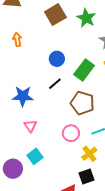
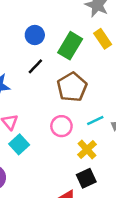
brown pentagon: (82, 103) -> (72, 87), turned 30
cyan square: (35, 156) -> (19, 144), moved

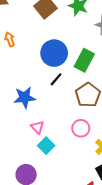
blue circle: (35, 35) -> (54, 53), size x1.6

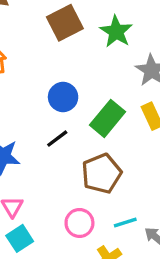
blue circle: (54, 53) -> (63, 97), size x0.7

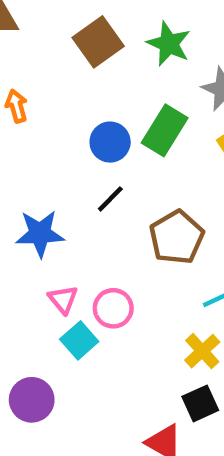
green rectangle: (108, 118) -> (165, 130), moved
pink circle: (79, 223) -> (113, 308), moved

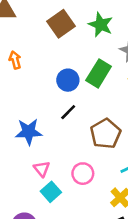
pink circle: (113, 308) -> (83, 174), moved

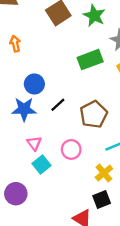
green rectangle: (99, 73) -> (90, 60), turned 35
blue circle: (68, 80) -> (34, 84), moved
black line: (68, 112) -> (58, 105), moved

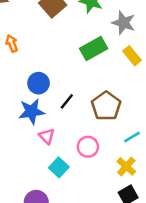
pink triangle: (34, 143) -> (47, 136), moved

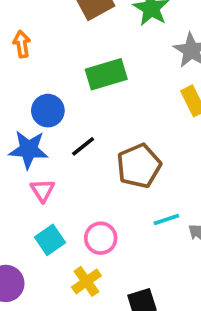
green rectangle: (94, 48) -> (106, 74), moved
pink circle: (88, 147) -> (101, 238), moved
yellow cross: (126, 166) -> (86, 281), moved

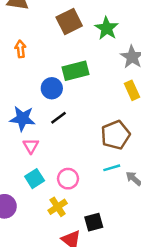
blue circle: (48, 111) -> (52, 88), moved
brown pentagon: (139, 166) -> (115, 135), moved

